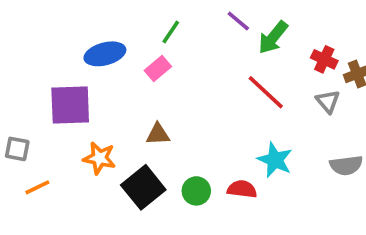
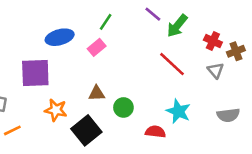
green circle: (196, 191) -> (123, 107), moved

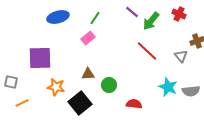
blue ellipse: (60, 37) -> (58, 17), moved
red cross: (213, 41) -> (179, 14), moved
cyan star: (178, 111) -> (168, 87), moved

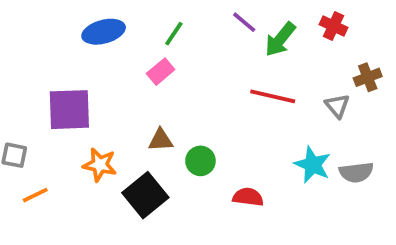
red line: (147, 51) -> (273, 96), turned -30

